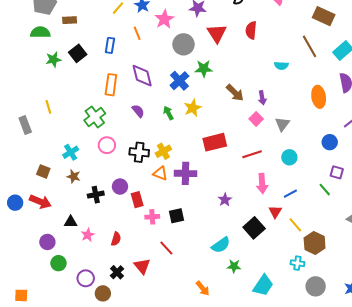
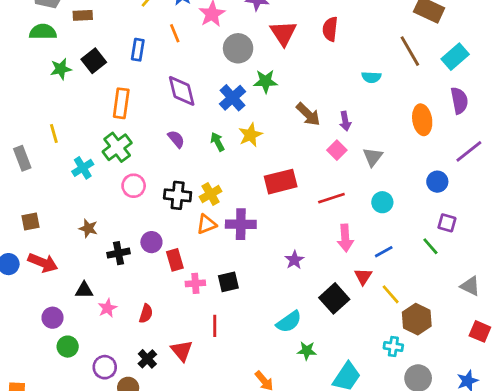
orange rectangle: (111, 85) -> (121, 103), moved
cyan cross: (71, 152) -> (83, 168), moved
brown square: (43, 171) -> (31, 221), moved, turned -32
orange triangle: (160, 173) -> (206, 224), turned -42
red line: (166, 248) -> (215, 326), turned 42

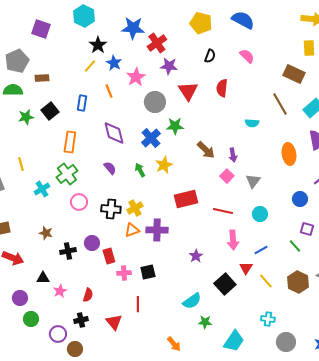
red line: (331, 198) -> (223, 211), turned 30
brown hexagon: (417, 319) -> (298, 282), moved
black cross: (147, 359) -> (81, 320), moved, turned 32

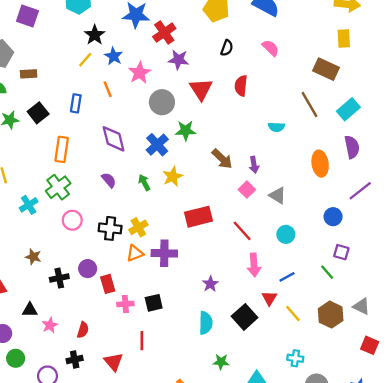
gray triangle: (253, 181) -> (278, 195), turned -35
red line: (223, 211) -> (242, 231), turned 36
cyan semicircle: (192, 301) -> (206, 323), moved, turned -54

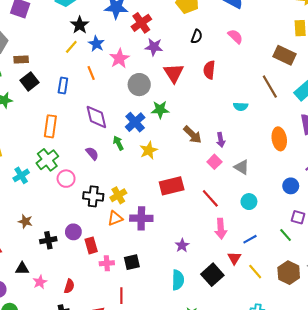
black square: (38, 113) -> (29, 81), moved
green arrow: (144, 182) -> (118, 143), moved
pink circle: (72, 220) -> (66, 179), moved

